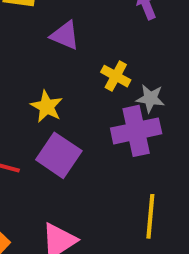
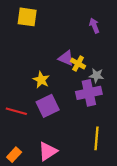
purple triangle: (65, 35) -> (66, 58), moved
purple square: (59, 155) -> (48, 106), turned 30

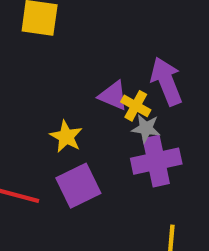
purple arrow: (94, 26) -> (166, 81), moved, size x1.6
gray star: (96, 75) -> (146, 128), moved

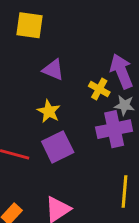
purple triangle: (113, 96) -> (53, 70), moved
gray star: (146, 128) -> (124, 105), moved

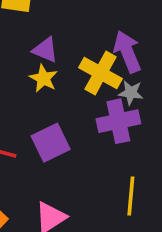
yellow cross: (99, 89) -> (101, 73), size x1.6
yellow star: (49, 111) -> (43, 78), moved

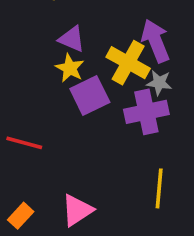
purple square: (51, 143) -> (90, 95), moved

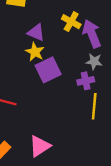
yellow cross: (128, 63) -> (71, 22), moved, size x0.7
purple cross: (146, 112) -> (86, 81), size x0.6
yellow line: (159, 188) -> (94, 106), moved

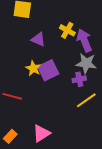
yellow star: (35, 52) -> (33, 68), moved
gray star: (94, 61) -> (86, 63), size x1.5
yellow line: (94, 106) -> (86, 100), turned 50

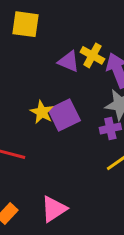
purple triangle: (38, 39) -> (69, 61), moved

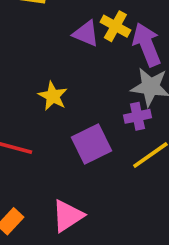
purple square: (64, 115) -> (91, 144), moved

